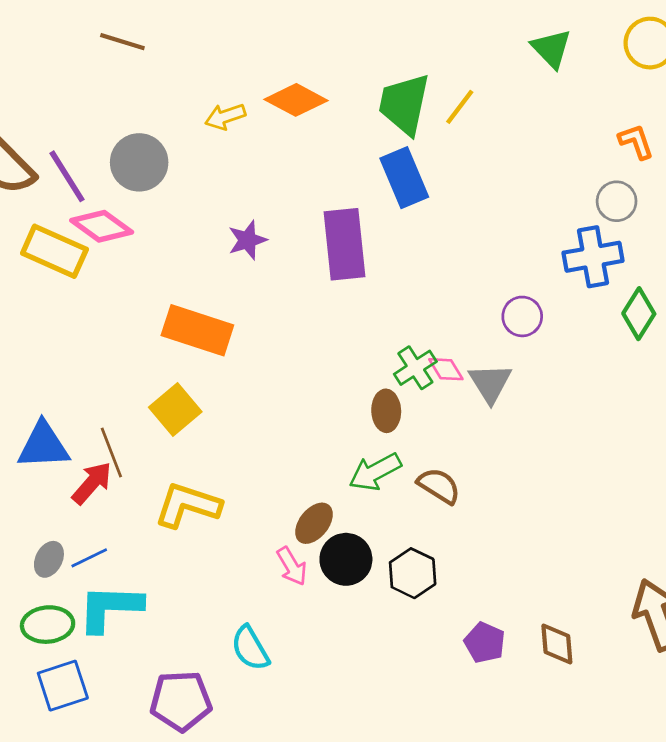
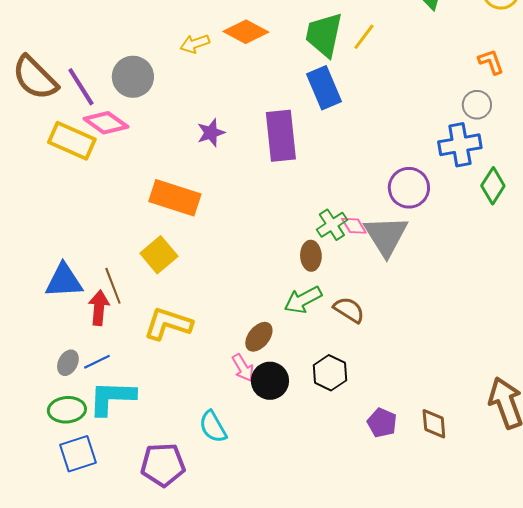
purple circle: (522, 316) -> (409, 188), size x1.4
gray triangle: (490, 383) -> (386, 236), size x1.4
red arrow: (92, 483) -> (99, 308), turned -36
black circle: (346, 559) -> (270, 381), moved

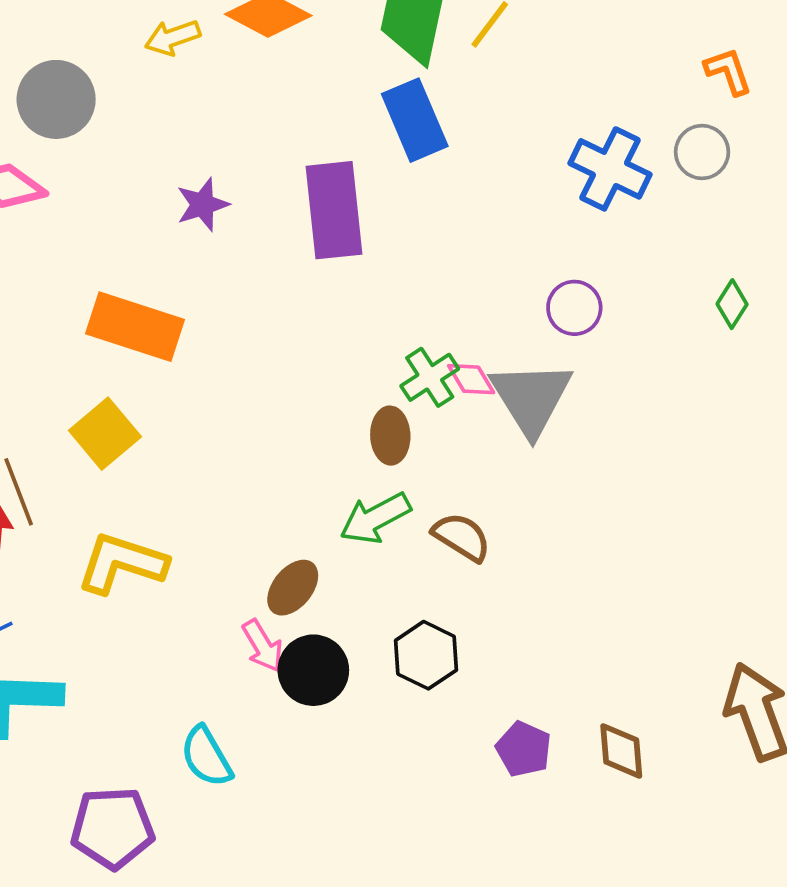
blue cross: (460, 145) -> (610, 169), moved, turned 36
green diamond: (493, 186) -> (732, 304), size x0.7
purple circle: (409, 188) -> (574, 308), size x0.7

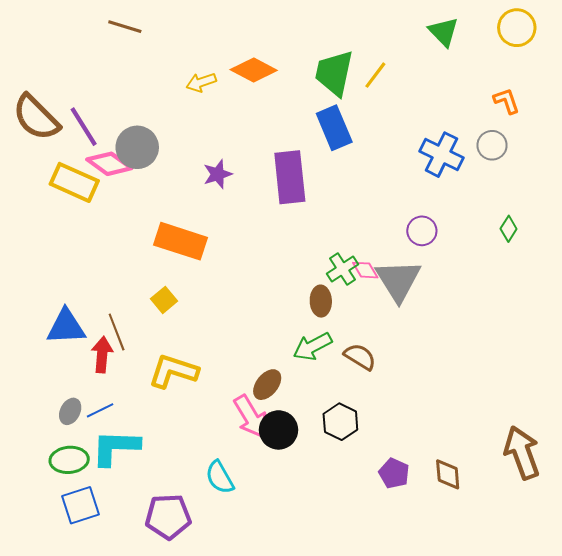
gray circle: (56, 99) -> (137, 147), moved
yellow square: (105, 434) -> (164, 300), size x0.7
pink arrow: (263, 646) -> (251, 417), size x1.5

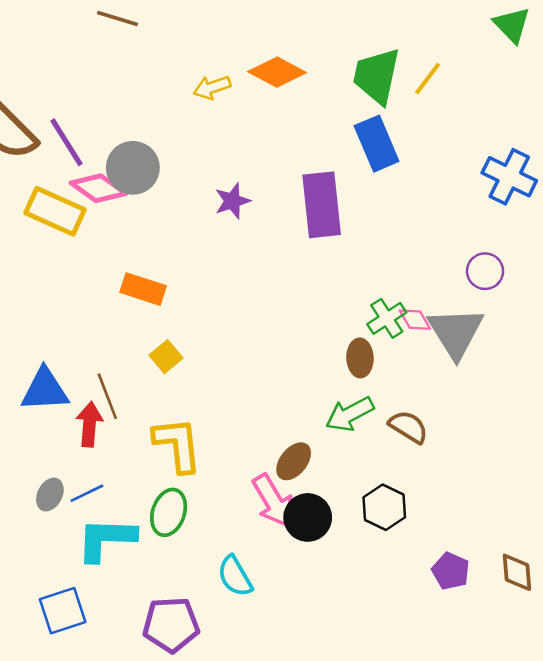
orange rectangle: (181, 241) -> (143, 289), moved, size x0.7
yellow L-shape: (173, 371) -> (178, 445), turned 66
green ellipse: (69, 460) -> (169, 512), moved, turned -66

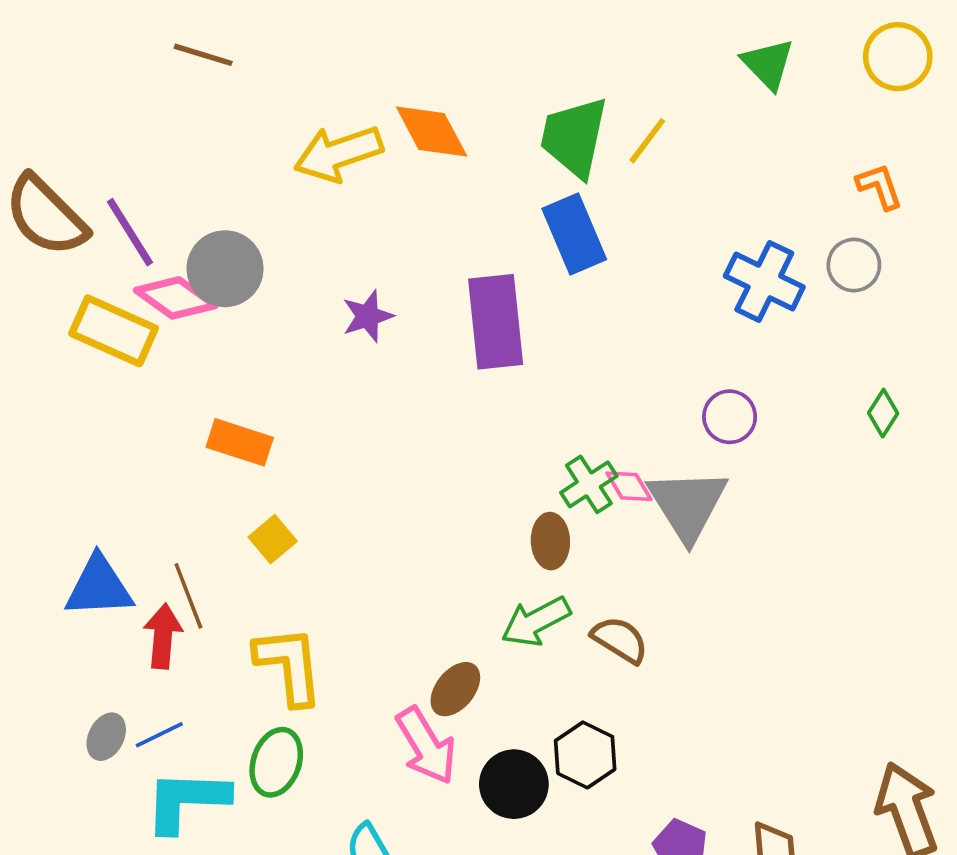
orange diamond: (277, 72) -> (432, 132), turned 34
yellow arrow: (212, 87) -> (338, 154), size x1.6
black circle: (308, 517) -> (514, 784), moved

